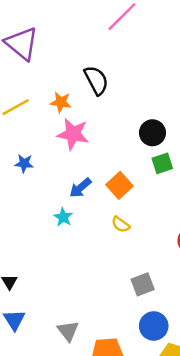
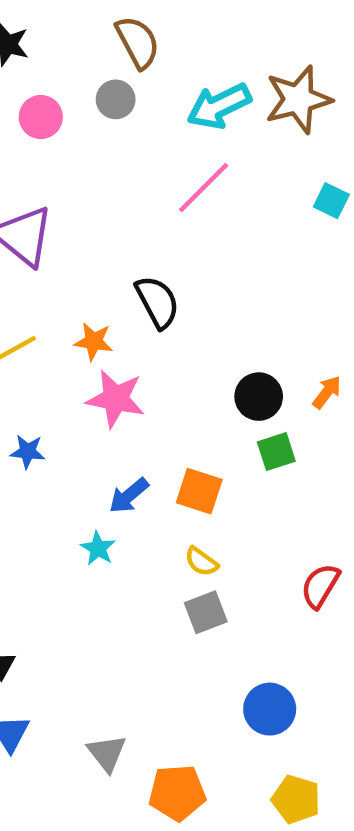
orange square: (119, 185) -> (199, 491), turned -30
gray square: (143, 284) -> (206, 612), moved
blue circle: (154, 326) -> (270, 709), moved

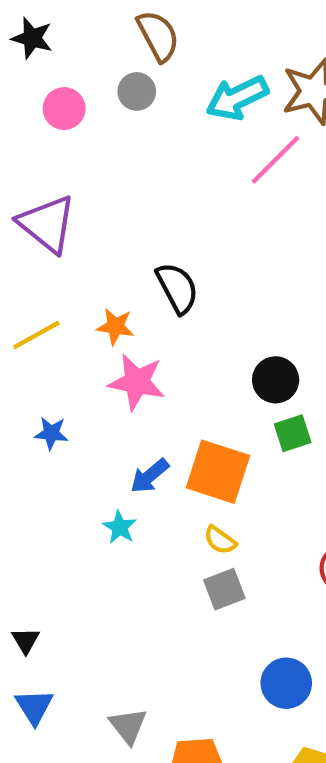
pink line: (204, 187) -> (276, 160), moved
orange square: (199, 491) -> (218, 472), size x1.4

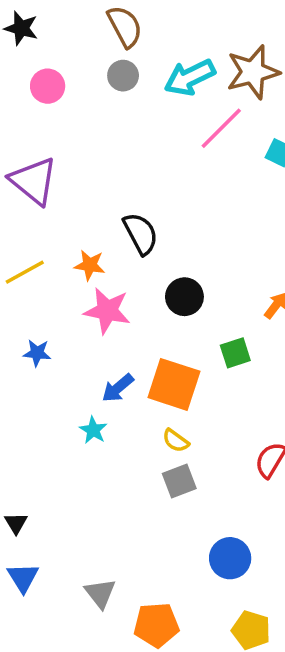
gray circle: (137, 91) -> (123, 76), moved
black circle: (276, 380) -> (184, 297), moved

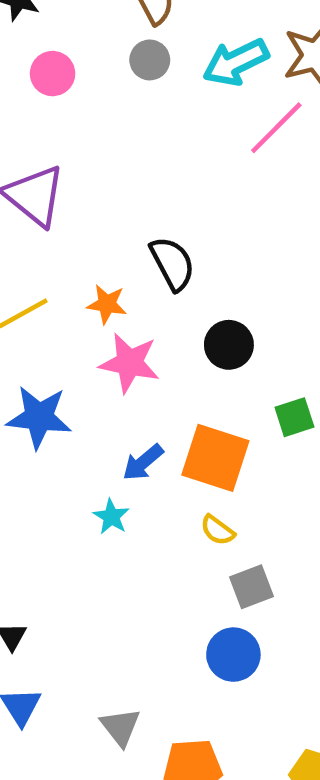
blue star: (37, 353) -> (39, 417), size x1.8
gray square: (179, 481) -> (251, 587), moved
blue circle: (230, 558) -> (233, 655), moved

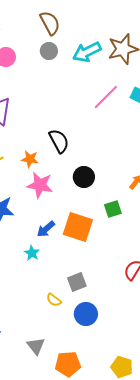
pink line: (276, 128) -> (106, 97), moved
yellow semicircle: (218, 530) -> (54, 300), moved
gray square: (251, 587) -> (77, 282), moved

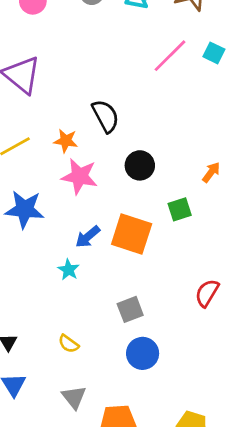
yellow semicircle: (54, 300) -> (68, 344), moved

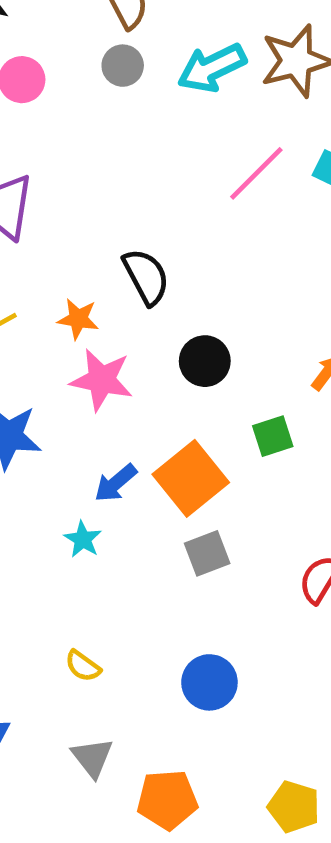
orange square: (132, 234) -> (191, 478), turned 33
gray square: (130, 309) -> (207, 553), moved

